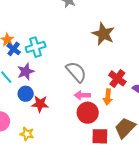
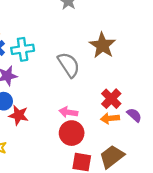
gray semicircle: (76, 72) -> (69, 65), moved
orange arrow: (108, 97) -> (110, 118), moved, turned 70

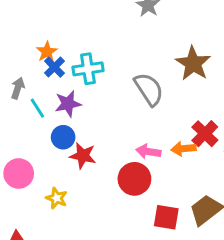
orange arrow: (110, 118) -> (183, 149), moved
red circle: (72, 133) -> (134, 179), moved

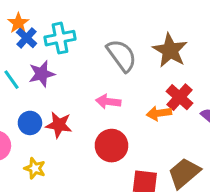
brown star: (193, 63) -> (170, 50), moved
blue circle: (63, 137) -> (30, 123), moved
pink arrow: (148, 152) -> (108, 102), moved

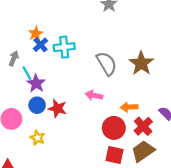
purple star: (42, 74) -> (36, 83), moved, turned -30
red cross: (180, 97) -> (143, 126), moved
red circle: (111, 146) -> (114, 128), moved

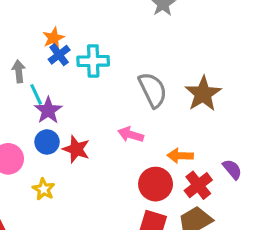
gray arrow: (14, 58) -> (19, 71), turned -32

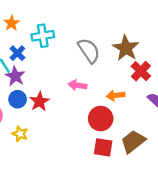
blue cross: (59, 55) -> (17, 53), moved
red star: (76, 149) -> (39, 101), turned 30
red cross: (198, 185) -> (141, 71), moved

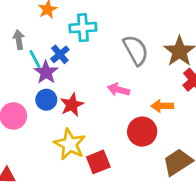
blue cross: (17, 53) -> (60, 54), moved
yellow star: (20, 134) -> (70, 144), moved, size x1.6
red square: (103, 147) -> (98, 162), moved, turned -36

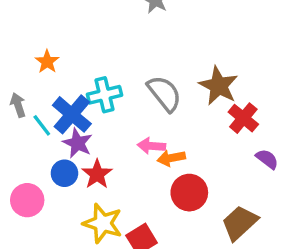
cyan cross: (83, 28) -> (105, 95), moved
blue cross: (60, 54) -> (72, 114), size x1.6
purple star: (46, 72) -> (78, 143), moved
orange arrow: (162, 106) -> (171, 158), moved

